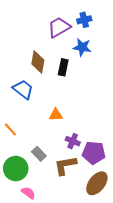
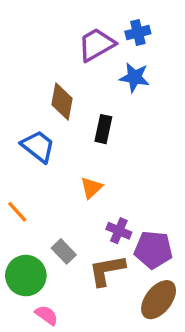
black rectangle: (63, 67) -> (103, 129), moved
orange triangle: (56, 115) -> (91, 188), turned -40

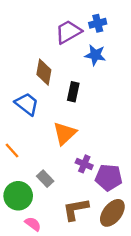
orange triangle: (91, 188) -> (65, 133), size x1.5
brown L-shape: (107, 270) -> (76, 209), moved

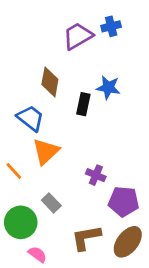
blue star: (95, 55) -> (108, 88), moved
orange triangle: (65, 133) -> (46, 151), moved
purple cross: (84, 164) -> (96, 175), moved

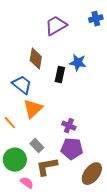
blue cross: (111, 26) -> (96, 19), moved
purple pentagon: (124, 202) -> (72, 149), moved
brown L-shape: (86, 238) -> (47, 167), moved

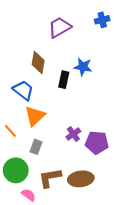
purple cross: (69, 126) -> (73, 134), turned 32
gray rectangle: (37, 146) -> (36, 147), moved, turned 64
purple pentagon: (72, 149) -> (97, 143), moved
brown ellipse: (92, 174) -> (81, 179), moved, turned 45

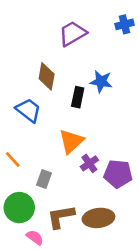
orange triangle: (35, 116) -> (71, 141), moved

